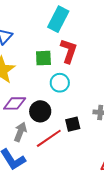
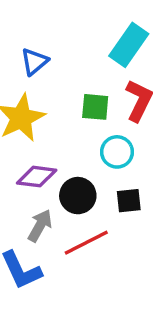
black square: (73, 124) -> (129, 201), moved

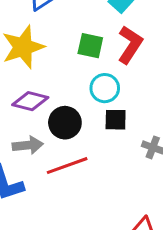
black square: (129, 201) -> (116, 120), moved
gray arrow: (40, 226) -> (28, 145), turned 48

